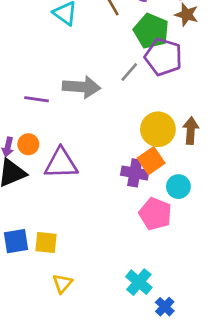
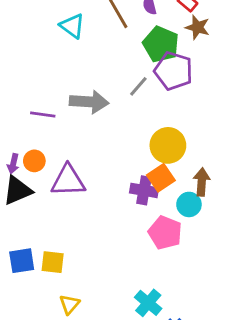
brown arrow: (191, 131) -> (202, 182), moved

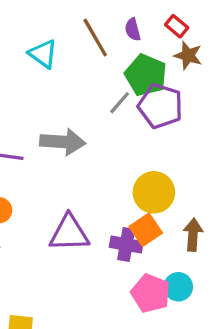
gray line: (138, 86) -> (120, 103), moved
purple triangle: (68, 181) -> (69, 233), moved
cyan circle: (189, 204) -> (178, 287), moved

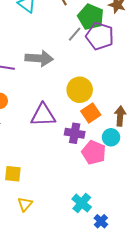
yellow circle: (154, 192) -> (80, 90), moved
purple cross: (126, 244) -> (75, 133), moved
cyan circle: (178, 287) -> (111, 137), moved

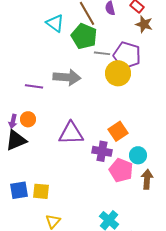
green pentagon: (91, 17) -> (84, 36), moved
gray line: (75, 34) -> (102, 53), turned 56
yellow circle: (80, 90) -> (118, 73), moved
brown arrow: (120, 116) -> (147, 179), moved

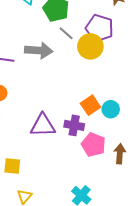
gray line: (102, 53) -> (66, 33), moved, turned 35
purple triangle: (71, 133) -> (43, 125), moved
cyan circle: (138, 155) -> (111, 109), moved

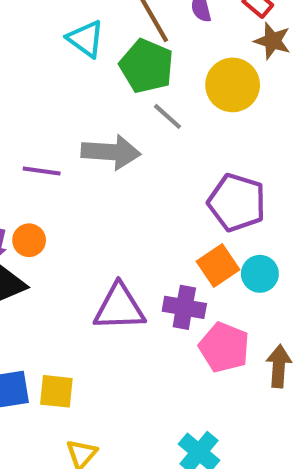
purple pentagon: (100, 28) -> (237, 202), moved
yellow circle: (90, 46) -> (233, 85), moved

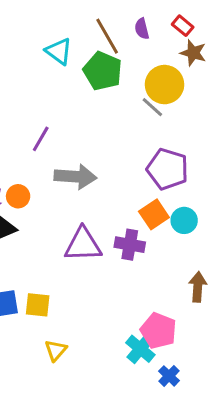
gray line: (168, 116) -> (152, 107), moved
gray arrow: (111, 152) -> (75, 177), moved
purple line: (42, 171) -> (41, 139), moved, turned -68
pink pentagon: (224, 347) -> (158, 331), moved

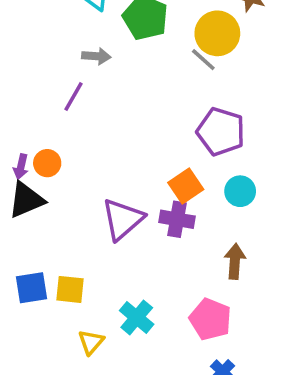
gray arrow: (75, 177) -> (96, 56), moved, size x0.6
orange square: (154, 214) -> (186, 186), moved
purple triangle: (83, 245) -> (123, 219), turned -39
brown arrow: (198, 287) -> (235, 261), moved
cyan cross: (140, 349) -> (137, 317), moved

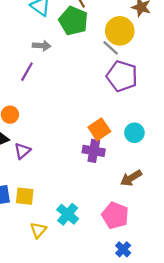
purple pentagon: (221, 132) -> (122, 76), moved
purple triangle: (123, 219) -> (22, 151), moved, size x0.6
brown arrow: (235, 261) -> (131, 178), turned -125

